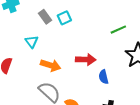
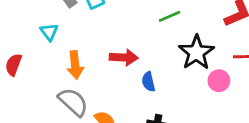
orange arrow: (51, 65) -> (75, 65), turned 66

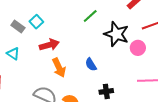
red arrow: (124, 57) -> (49, 45), moved
orange arrow: (75, 65) -> (59, 68), moved

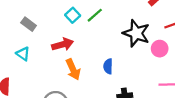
green line: (90, 16) -> (95, 15), moved
cyan square: (36, 22) -> (73, 15), moved
blue semicircle: (91, 64) -> (108, 66), turned 32

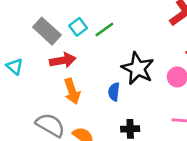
gray rectangle: (29, 24) -> (47, 31), moved, size x1.5
black star: (136, 33) -> (138, 68), moved

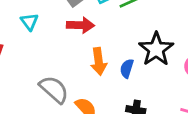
orange arrow: (72, 91) -> (99, 61), moved

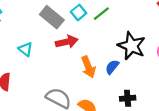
blue semicircle: (127, 68) -> (112, 67), turned 35

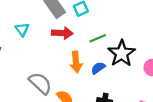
green line: (101, 14) -> (98, 38), moved

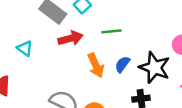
green line: (98, 38) -> (111, 31), turned 35
black star: (122, 53) -> (155, 68), moved

